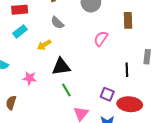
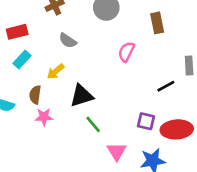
black line: (127, 70) -> (166, 86), turned 72
brown semicircle: (11, 103) -> (35, 95), moved

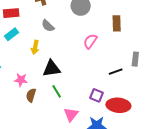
yellow arrow: (56, 71) -> (35, 47), turned -48
brown semicircle: (35, 95) -> (31, 95), moved

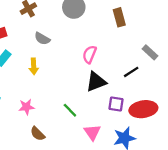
pink semicircle: (90, 41) -> (89, 54), moved
gray rectangle: (135, 59) -> (150, 52), turned -40
black triangle: (51, 69) -> (96, 82), moved
brown semicircle: (31, 95) -> (38, 134), moved, turned -48

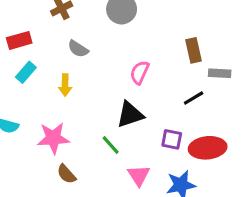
brown rectangle: (119, 17) -> (193, 50), moved
gray rectangle: (150, 52) -> (220, 73), turned -42
black triangle: (96, 82) -> (130, 115), moved
pink star: (26, 107) -> (53, 138), size x1.5

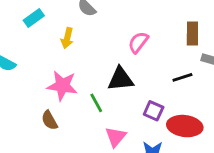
pink star: (53, 138) -> (62, 86), moved

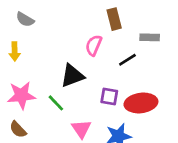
brown rectangle: (192, 33) -> (114, 19), moved
pink semicircle: (138, 42) -> (94, 45), moved

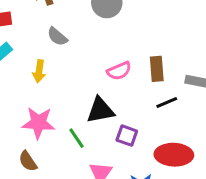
brown rectangle: (114, 19) -> (157, 69), moved
pink semicircle: (94, 45) -> (119, 71), moved, turned -145
purple square: (109, 97) -> (127, 136), moved

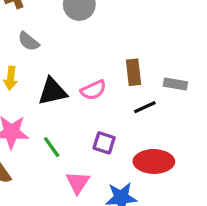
pink semicircle: (119, 71) -> (93, 90), moved
black triangle: (100, 110) -> (52, 91), moved

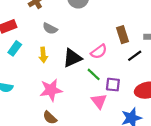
green line: (52, 147) -> (94, 74), moved
pink triangle: (78, 183) -> (99, 101), moved

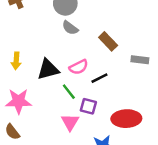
gray semicircle: (50, 28) -> (70, 28), moved
brown rectangle: (123, 35) -> (108, 41), moved, turned -35
black line: (135, 56) -> (99, 78), moved

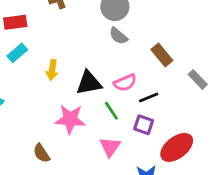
gray rectangle: (140, 60) -> (198, 79), turned 35
pink star: (19, 101) -> (70, 119), moved
purple square: (88, 106) -> (144, 125), moved
red ellipse: (126, 119) -> (177, 147), turned -40

